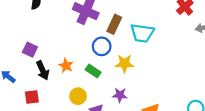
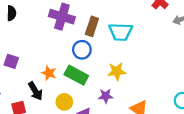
yellow star: (124, 64) -> (117, 71), moved
black arrow: (43, 70) -> (35, 91), moved
green rectangle: (93, 71) -> (76, 75), size x1.5

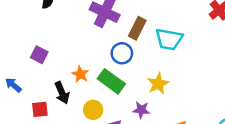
yellow star: (117, 71) -> (158, 84), turned -30

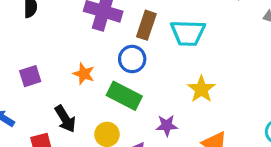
purple square: (39, 55) -> (30, 76), turned -36
orange star: (80, 74) -> (84, 74), moved
yellow star: (158, 84) -> (201, 89), moved

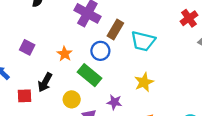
purple square: (30, 76) -> (27, 47), turned 32
black arrow: (65, 119) -> (45, 82), turned 48

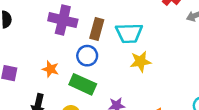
yellow star: (144, 82) -> (141, 61), moved, turned 30

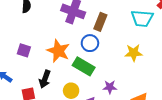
cyan trapezoid: (129, 33) -> (142, 18), moved
orange star: (50, 69) -> (58, 51), size x1.6

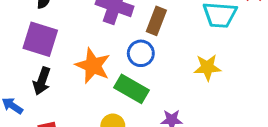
purple square: (24, 50) -> (40, 39), moved, size x1.6
black arrow: (45, 79) -> (42, 81), moved

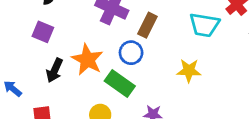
purple square: (40, 39) -> (43, 32), size x0.7
black arrow: (42, 81) -> (55, 70), moved

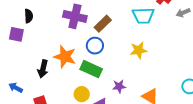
brown rectangle: (147, 25) -> (103, 24), turned 30
purple square: (43, 32) -> (16, 34), moved

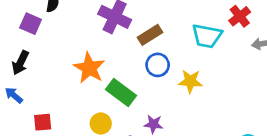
blue circle: (95, 46) -> (158, 65), moved
black arrow: (43, 69) -> (20, 63), moved

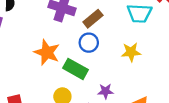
blue circle: (158, 65) -> (89, 43), moved

